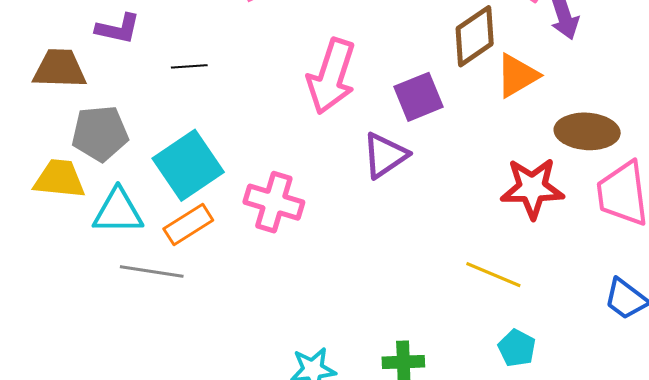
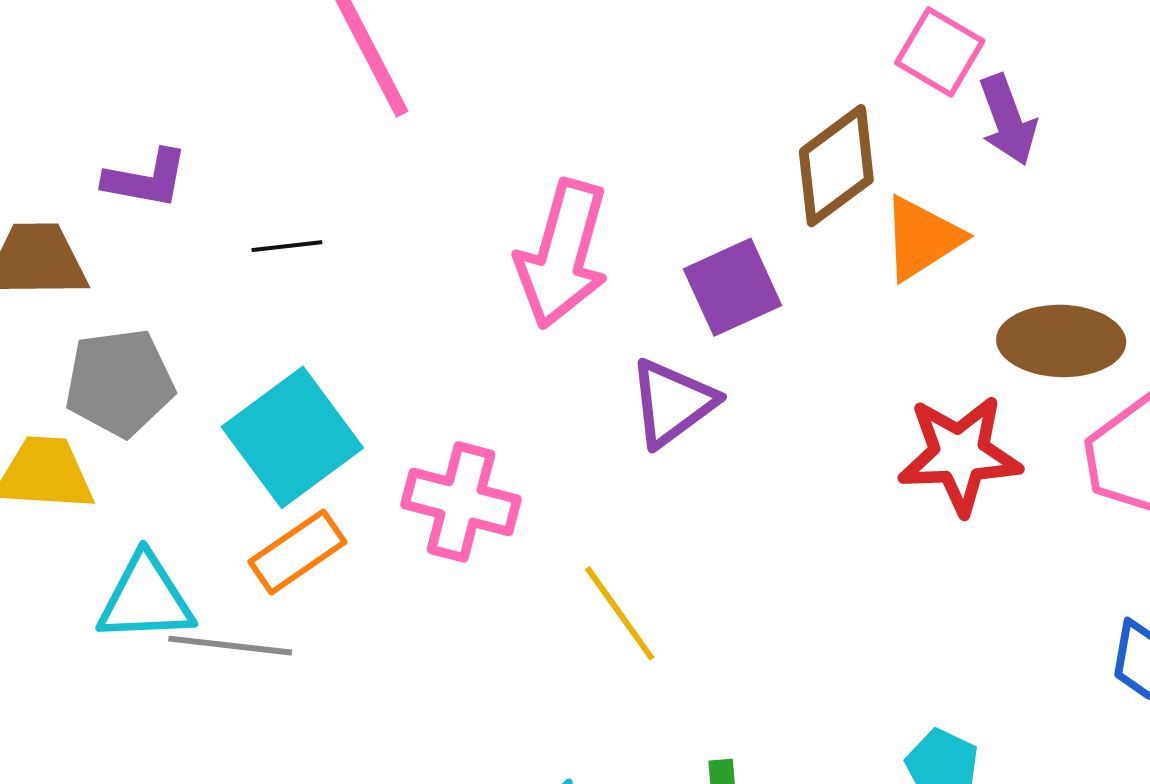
cyan triangle: (118, 211) -> (145, 599), moved
yellow line: (493, 275) -> (620, 613), moved, turned 34

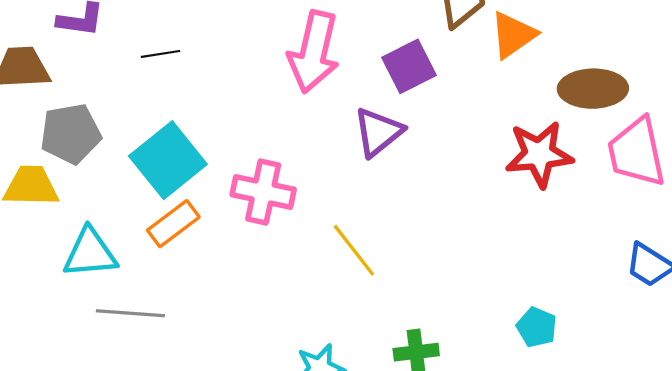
gray line: (230, 646) -> (130, 313), moved

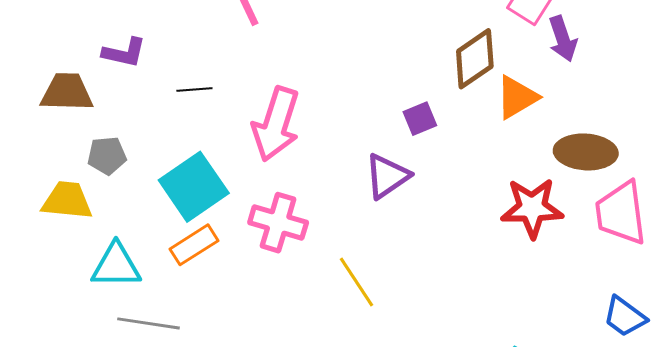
pink arrow: (314, 52) -> (276, 124), moved
purple square: (409, 66) -> (420, 119), size x0.7
gray pentagon: (71, 134) -> (107, 156), size x0.7

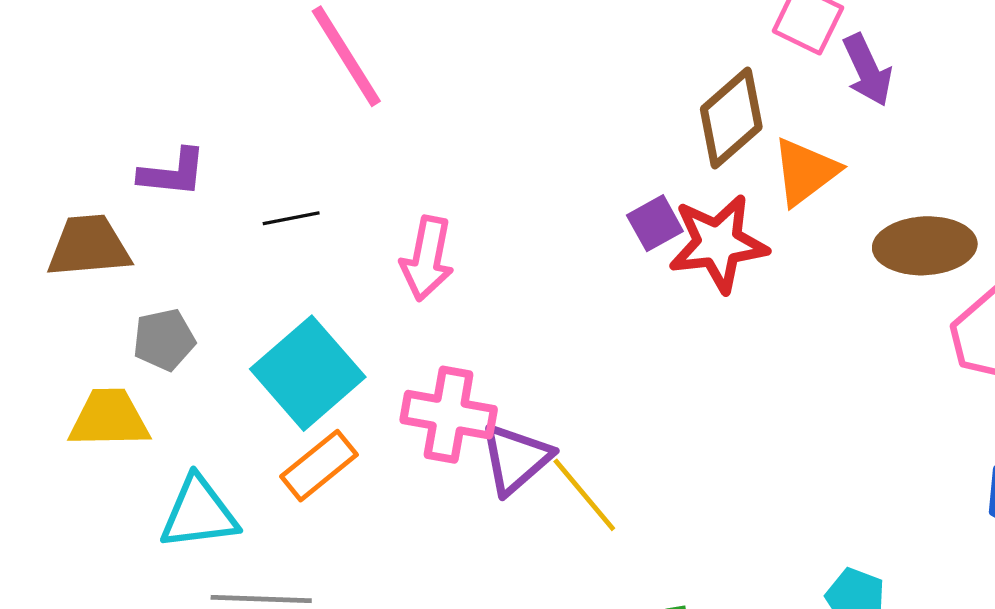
pink arrow: (276, 124) -> (427, 258), size x0.7
purple triangle: (387, 176) -> (516, 459), moved
red star: (532, 208) -> (718, 243), moved

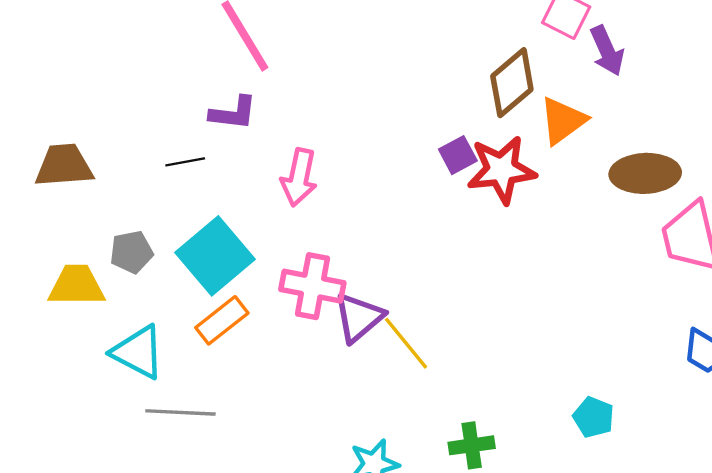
purple L-shape: (173, 173) -> (233, 113), moved
black line: (291, 218) -> (185, 162), moved
gray pentagon: (164, 340) -> (131, 252), moved
cyan triangle: (199, 513) -> (138, 352), turned 34

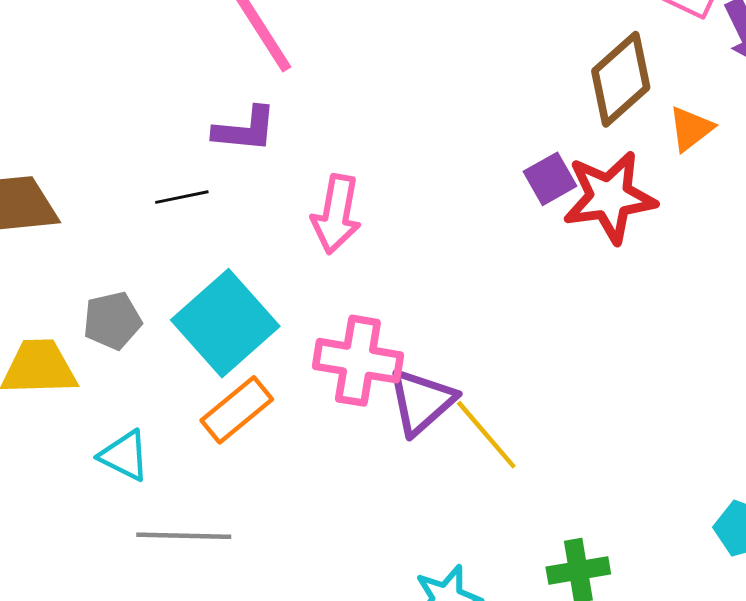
orange triangle: (563, 121) -> (691, 129), size x0.7
cyan triangle: (138, 352) -> (124, 456), size x0.7

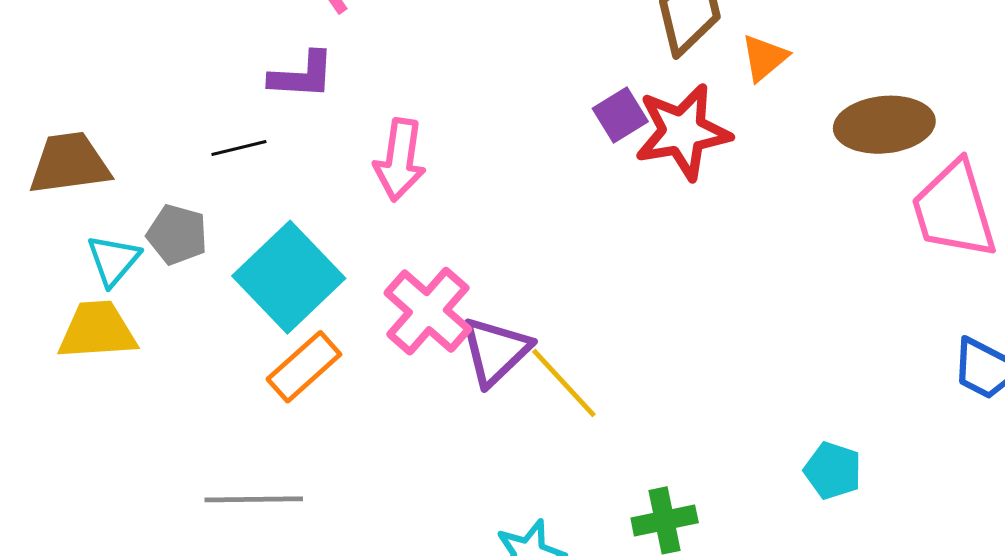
gray pentagon: (112, 321) -> (177, 235), moved, turned 30
pink cross: (358, 361) -> (428, 311), turned 34
cyan triangle: (124, 456) -> (113, 260), moved, turned 46

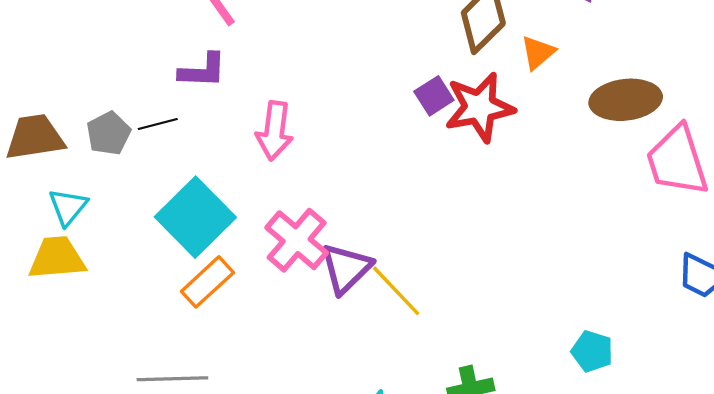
gray pentagon: (177, 235) -> (109, 133), moved, turned 30

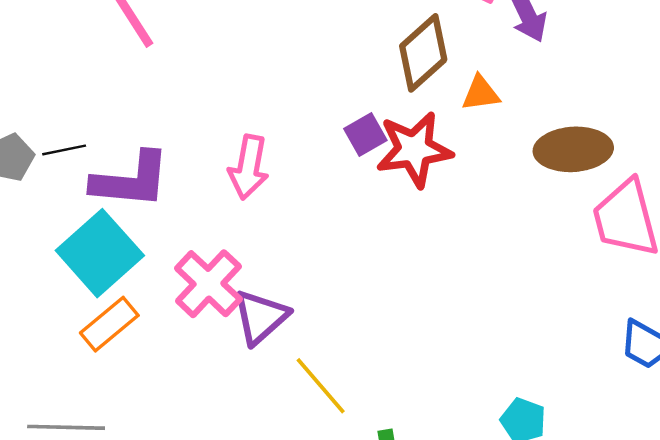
orange triangle: (538, 53) -> (481, 93), turned 30
purple L-shape: (203, 71) -> (131, 180), moved, size x1.5
pink arrow: (275, 131) -> (249, 167), moved
yellow line: (396, 291) -> (321, 386), moved

